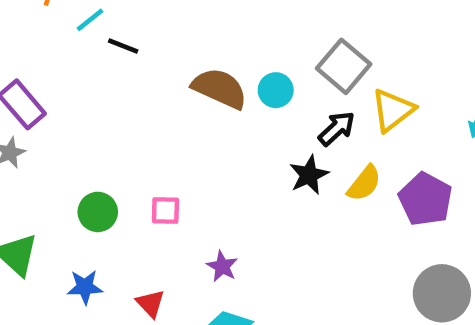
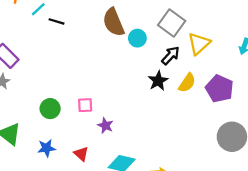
brown semicircle: (220, 88) -> (113, 22), moved, turned -132
purple star: (222, 266) -> (105, 126), moved

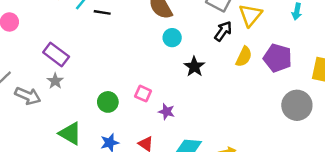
cyan circle: (137, 38) -> (172, 38), moved
black star: (158, 81) -> (194, 67), moved
pink square: (85, 105) -> (143, 94), turned 35

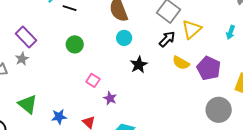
yellow semicircle: (244, 57) -> (181, 63), turned 84
green circle: (108, 102) -> (75, 44), moved

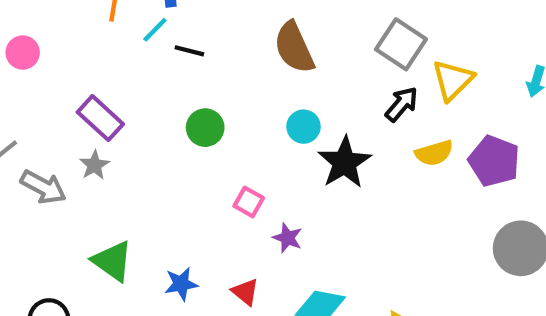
cyan circle: (124, 38) -> (303, 127), moved
yellow semicircle: (181, 63) -> (434, 153), turned -42
black star: (139, 65) -> (344, 162), size x1.4

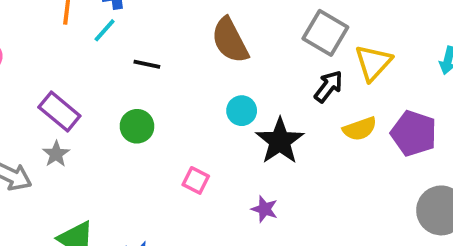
black line: (189, 51) -> (147, 64), moved
green circle: (205, 128) -> (137, 126), moved
purple star: (288, 238) -> (265, 209), moved

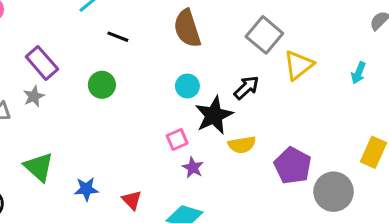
black arrow: (328, 86) -> (246, 88), moved
yellow semicircle: (360, 129) -> (242, 145), moved
purple pentagon: (414, 133) -> (293, 166), moved
pink square: (196, 180) -> (177, 139), moved, turned 30

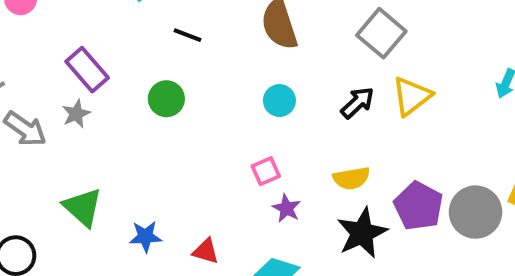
yellow triangle: (299, 65) -> (412, 96), moved
black star: (214, 115) -> (362, 233), moved
gray circle: (334, 192) -> (476, 212), moved
red triangle: (132, 200) -> (206, 251), turned -30

